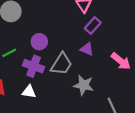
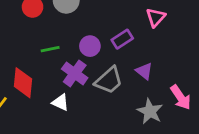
purple rectangle: (93, 26) -> (122, 39), moved
gray star: (84, 85) -> (150, 111), moved

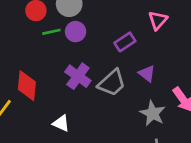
purple circle: (90, 46) -> (76, 32), moved
green line: (50, 49) -> (51, 32), moved
white triangle: (60, 102) -> (61, 123), moved

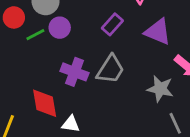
purple triangle: (147, 74) -> (158, 32), moved, size x1.5
red diamond: (27, 86) -> (45, 103), moved

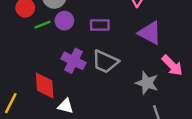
purple rectangle: (112, 24) -> (100, 25), moved, turned 42
gray trapezoid: (110, 69) -> (105, 62), turned 76

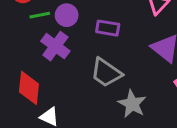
purple cross: (73, 61) -> (55, 46), moved
gray star: (147, 83) -> (132, 104), moved

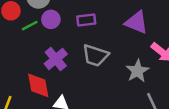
purple cross: (55, 46) -> (56, 59), moved, turned 30
gray star: (132, 104) -> (137, 71), moved, turned 30

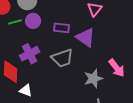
purple triangle: (136, 22) -> (86, 37), moved
gray trapezoid: (95, 55) -> (62, 58), turned -50

